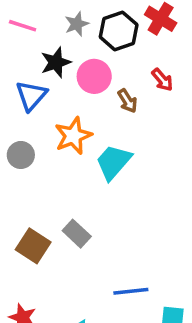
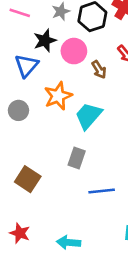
gray rectangle: (77, 234) -> (77, 158), moved, turned 66
blue line: (131, 291) -> (102, 191), moved

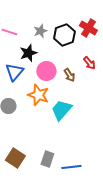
pink circle: (74, 51) -> (46, 71), moved
orange star: (58, 96) -> (38, 95), turned -30
gray rectangle: (77, 158) -> (47, 159), moved

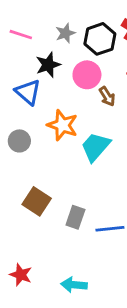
pink circle: (46, 71) -> (87, 75), moved
blue triangle: (14, 72) -> (28, 92), turned -30
brown square: (15, 158) -> (37, 201), moved

